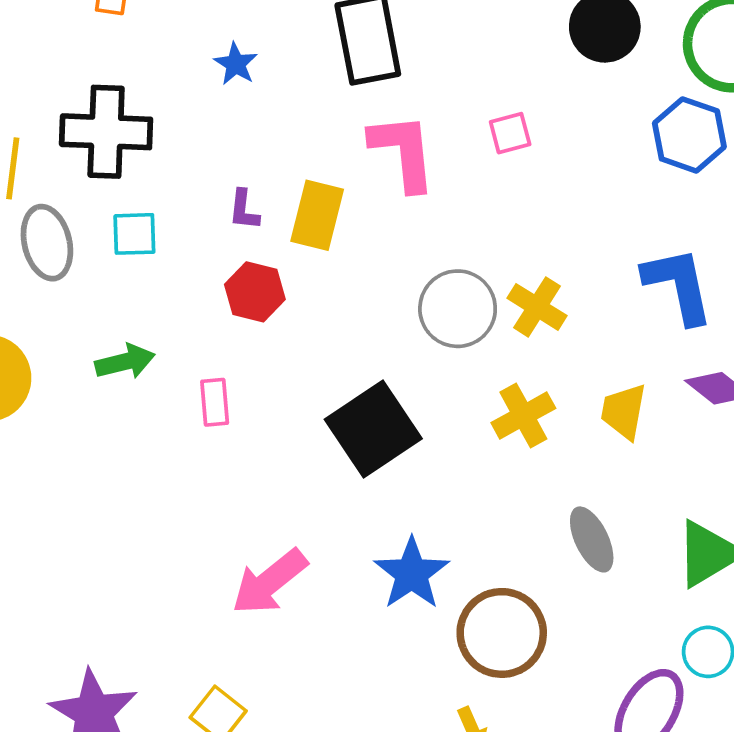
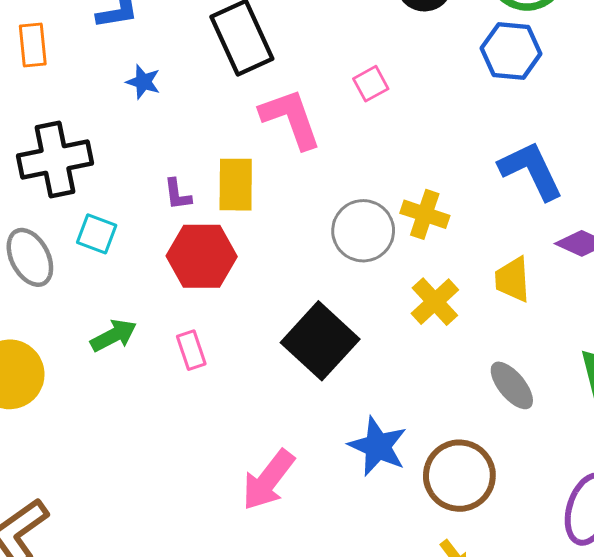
cyan square: (134, 234) -> (97, 234), turned 36
red hexagon: (255, 292) -> (202, 256), size x1.4

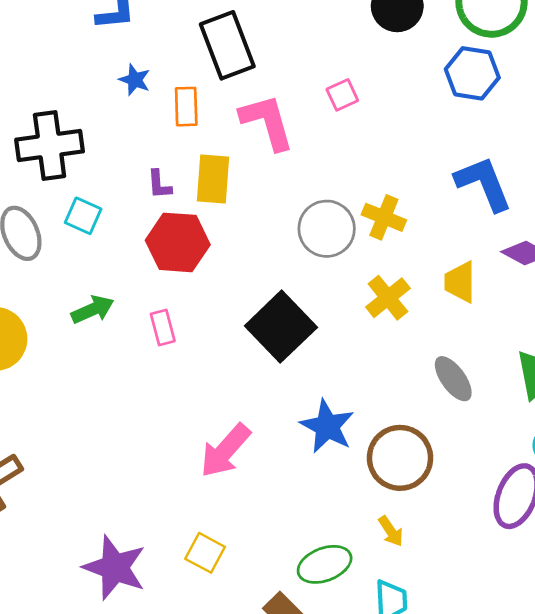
orange rectangle: (33, 45) -> (186, 107), moved

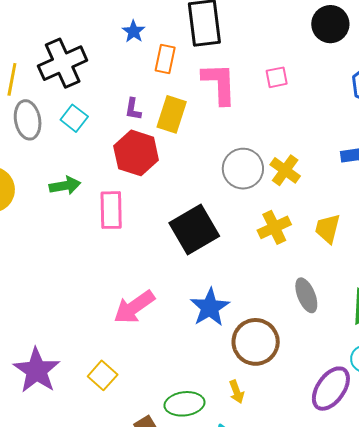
black cross: (50, 146) -> (63, 63), turned -30
pink rectangle: (163, 327) -> (111, 210), size x1.5

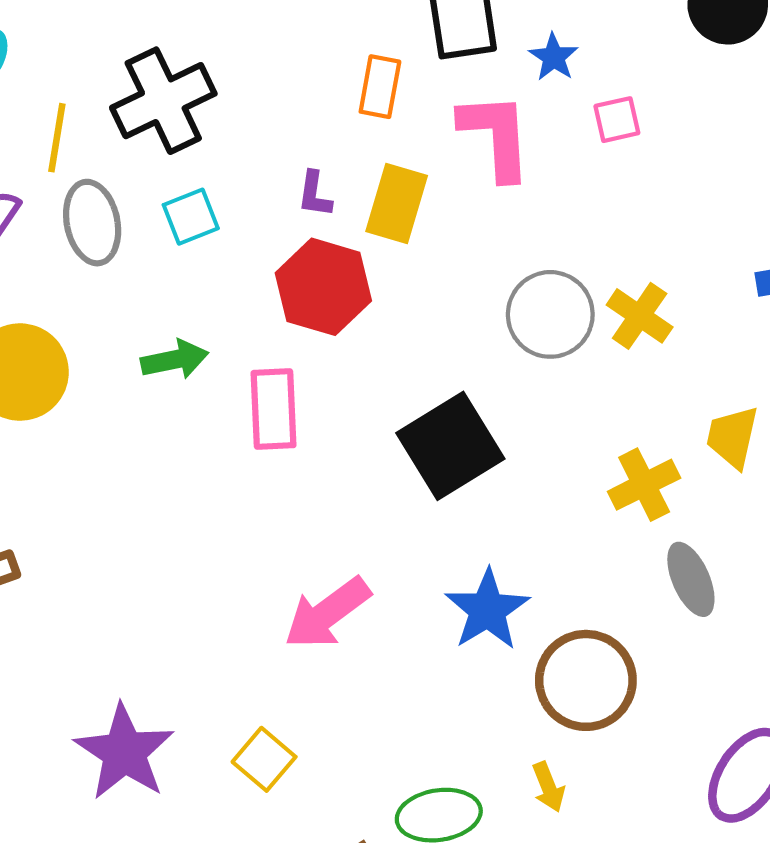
blue star: (134, 31) -> (554, 57), moved
cyan square: (74, 118) -> (191, 217), turned 32
yellow cross: (274, 227) -> (644, 485), moved

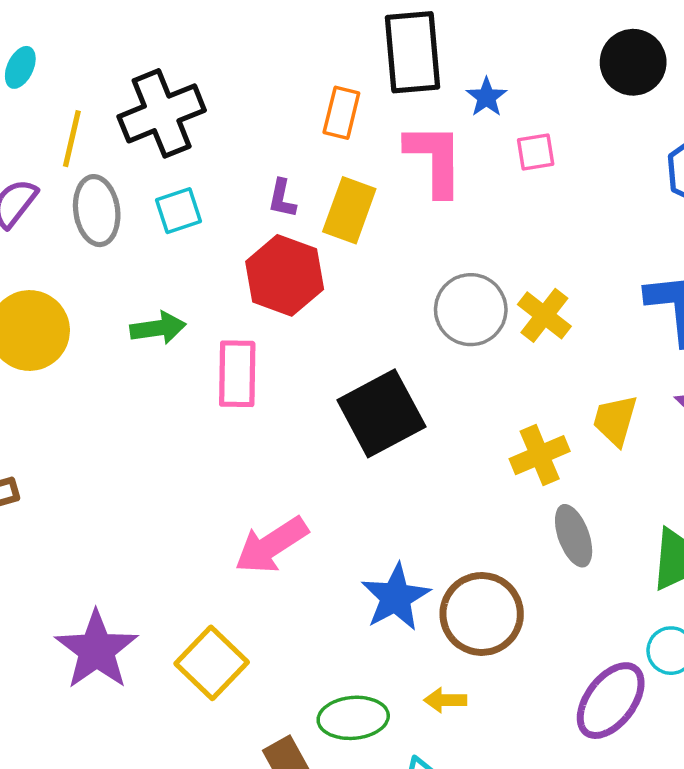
blue star: (487, 610) -> (396, 597), moved
yellow square: (264, 759) -> (212, 663), size x1.4
yellow arrow: (548, 787) -> (445, 700), turned 108

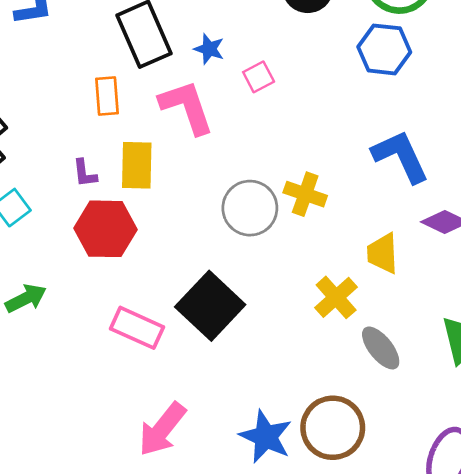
pink rectangle: (237, 374) -> (137, 328), moved, turned -48

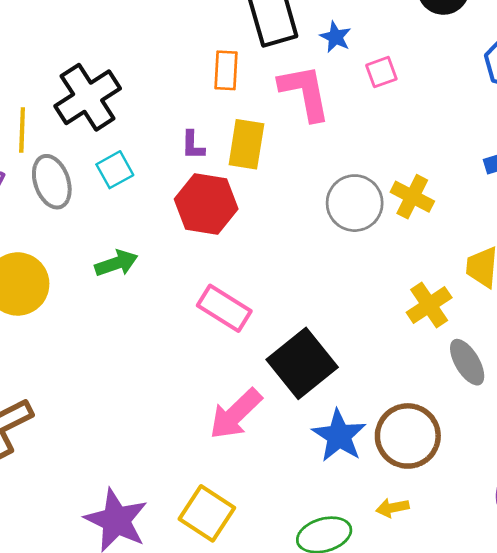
black square: (210, 306) -> (302, 363), moved

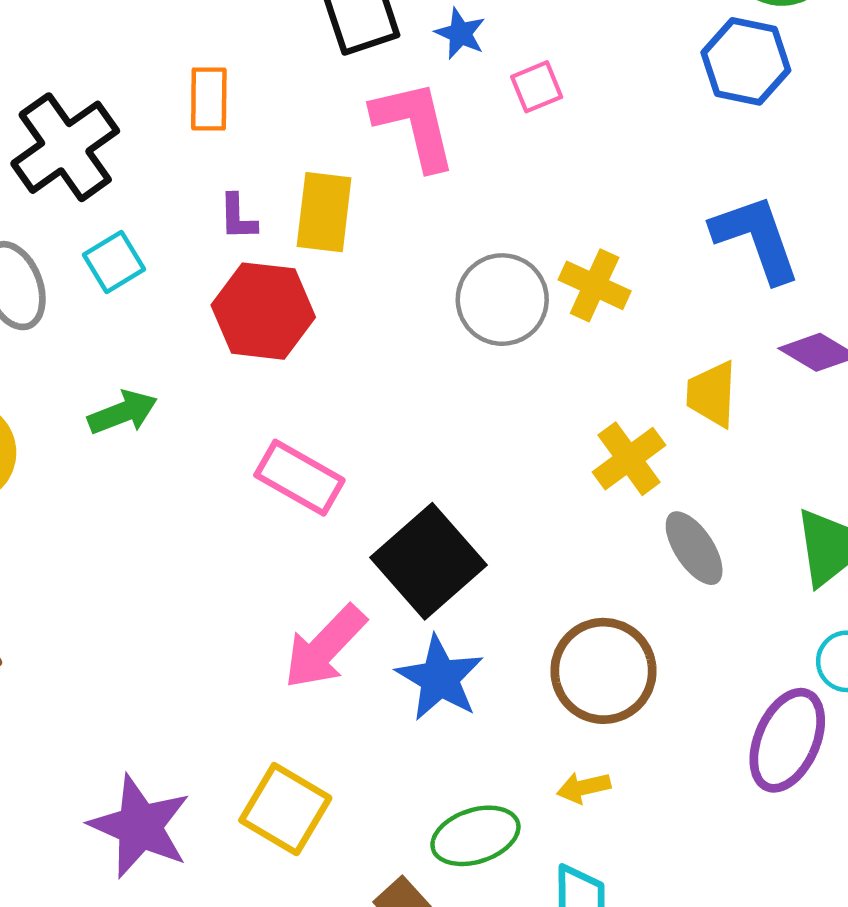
orange rectangle: (226, 70) -> (209, 99), moved
blue star: (339, 436) -> (440, 678), moved

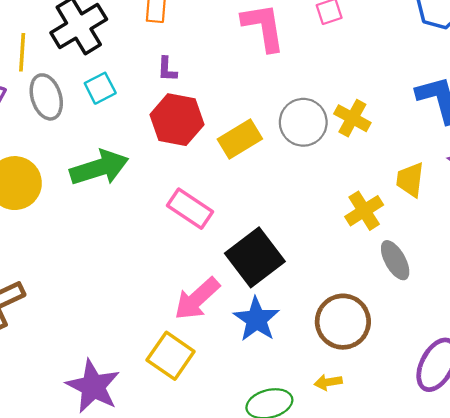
yellow rectangle: (324, 212) -> (240, 139), moved, turned 48
green arrow: (123, 412) -> (99, 168), size x1.6
yellow square: (285, 809) -> (171, 356), moved

